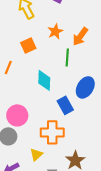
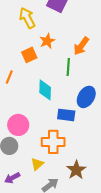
orange star: (55, 31) -> (47, 41), moved
blue rectangle: (65, 105) -> (66, 115), turned -54

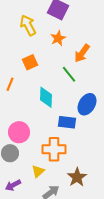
orange star: (47, 41) -> (58, 38), moved
green line: (68, 67) -> (69, 74), turned -42

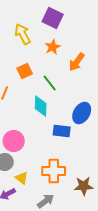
green line: (69, 74) -> (50, 83), moved
orange cross: (54, 149) -> (54, 171), moved
yellow triangle: (38, 171) -> (22, 178), moved, turned -40
brown star: (77, 177) -> (84, 186), moved, turned 30

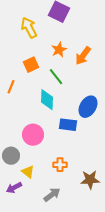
orange star: (53, 47) -> (59, 50), moved
pink circle: (14, 141) -> (33, 135), moved
orange cross: (54, 171) -> (60, 165), size x0.6

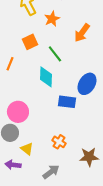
orange star: (59, 50) -> (52, 19), moved
pink circle: (33, 135) -> (18, 112), moved
orange cross: (60, 165) -> (59, 142), turned 32
purple arrow: (14, 188) -> (13, 165), turned 35

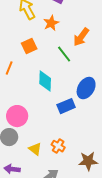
green line: (55, 54) -> (64, 54), moved
blue rectangle: (67, 102) -> (66, 106), turned -30
yellow triangle: (27, 149) -> (35, 149), moved

